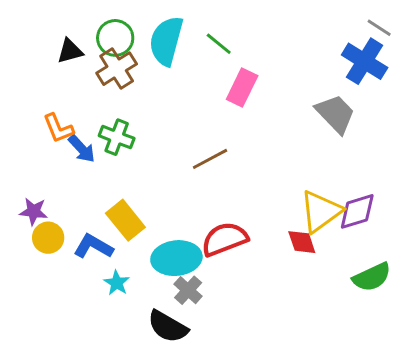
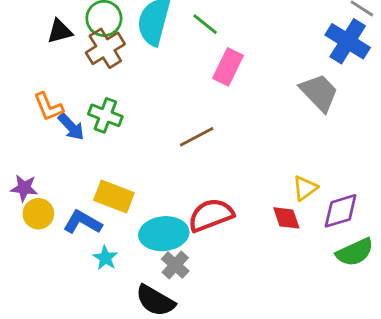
yellow triangle: (321, 211) -> (305, 188), size x0.6
purple diamond: (357, 211) -> (341, 211), moved
yellow rectangle: (125, 220) -> (114, 197), turned -30

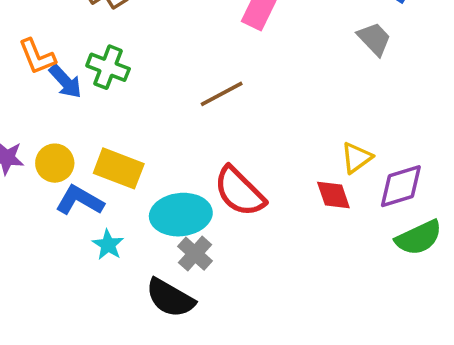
gray trapezoid: (319, 93) -> (374, 39), size x0.7
yellow circle: (38, 214) -> (55, 163), moved
red semicircle: (211, 215) -> (239, 191), turned -114

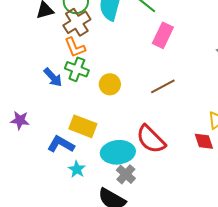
orange L-shape: (37, 57) -> (75, 47), moved
brown line: (222, 94) -> (163, 86), moved
yellow circle: (55, 163) -> (110, 84), moved

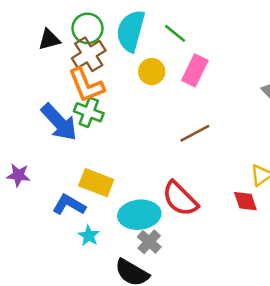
orange L-shape: (75, 47) -> (86, 85), size x1.4
blue arrow: (53, 77) -> (59, 122), size x1.6
yellow circle: (110, 84) -> (152, 72), moved

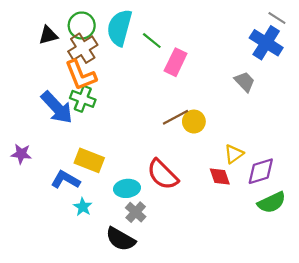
green line: (175, 33) -> (152, 41), moved
yellow circle: (152, 72) -> (194, 122), moved
cyan ellipse: (139, 215) -> (127, 188), size x0.7

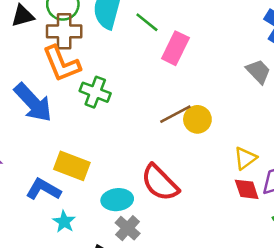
brown cross: (83, 48) -> (64, 31), turned 32
green cross: (83, 99) -> (95, 92), moved
red diamond: (220, 177) -> (247, 189), moved

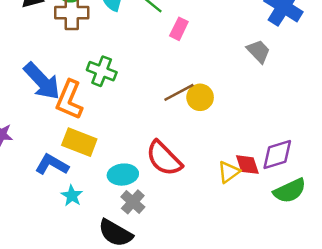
pink rectangle: (175, 48) -> (179, 29), size x0.7
orange L-shape: (62, 64) -> (69, 100), moved, turned 45
yellow triangle: (245, 158) -> (229, 172), moved

